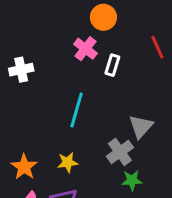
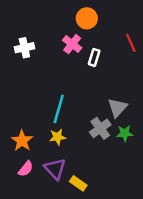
white cross: (21, 70) -> (24, 48), moved
cyan line: (77, 110) -> (59, 109), moved
green star: (132, 180) -> (125, 133), moved

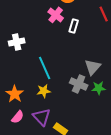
white cross: (24, 48) -> (17, 42), moved
cyan line: (59, 109) -> (45, 68), turned -40
gray cross: (100, 128) -> (79, 84), turned -30

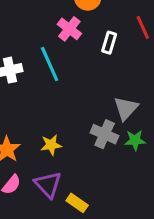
white rectangle: (74, 26) -> (109, 43), moved
cyan line: (45, 68) -> (50, 64), moved

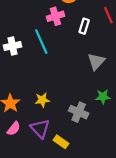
pink cross: (69, 29) -> (55, 16), turned 35
gray triangle: (126, 108) -> (96, 61), moved
gray cross: (105, 134) -> (79, 112), moved

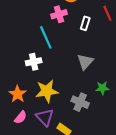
white cross: (13, 46) -> (34, 62), moved
gray triangle: (96, 61) -> (85, 62), moved
yellow star: (42, 100) -> (47, 91), size x1.6

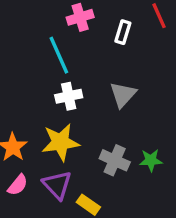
white cross: (34, 62) -> (69, 96), moved
green star: (102, 88) -> (151, 160), moved

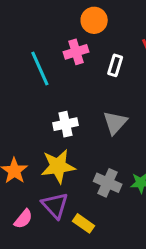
cyan line: (59, 55) -> (40, 68), moved
pink semicircle: (18, 185) -> (23, 219), moved

